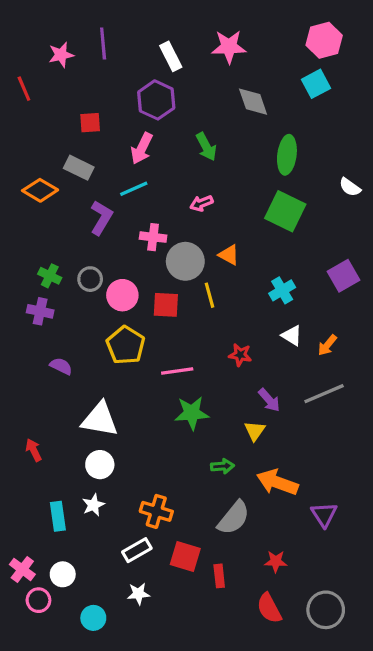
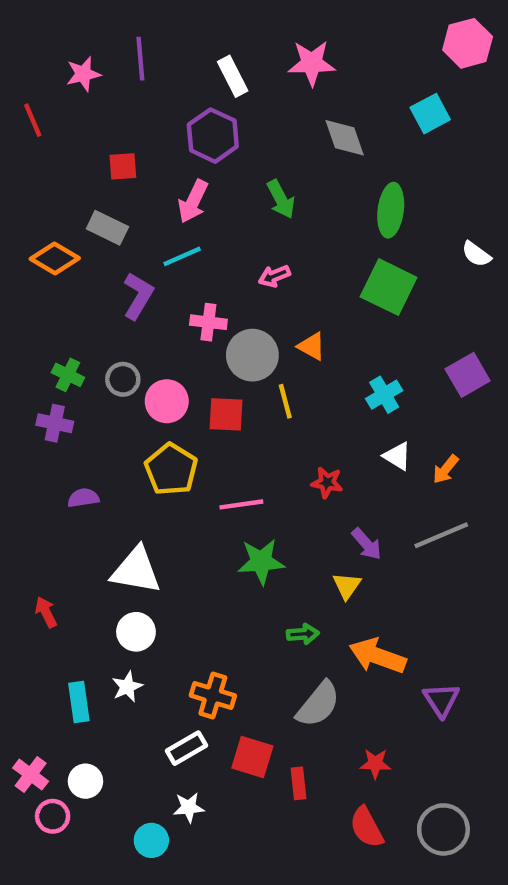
pink hexagon: (324, 40) -> (468, 43), moved
purple semicircle: (61, 366) -> (83, 498), turned -35
cyan circle: (93, 618) -> (151, 840), moved

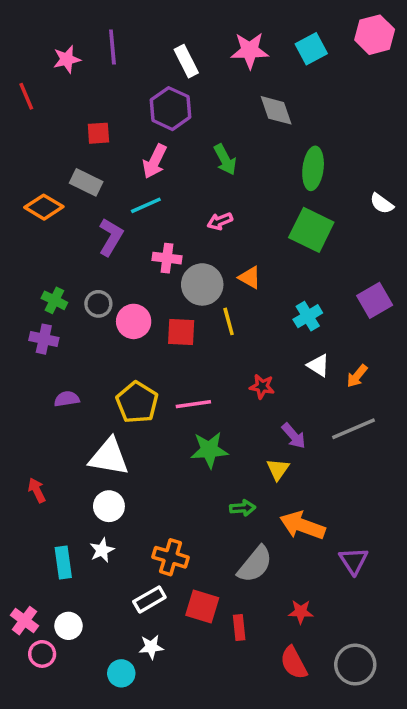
cyan square: (430, 114) -> (311, 49), moved
yellow pentagon: (171, 469) -> (137, 402), moved

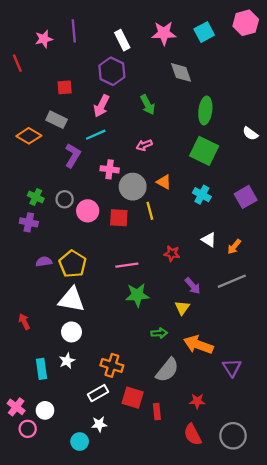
cyan cross: (308, 316) -> (202, 195), moved, turned -30
yellow pentagon: (137, 402) -> (73, 264), moved

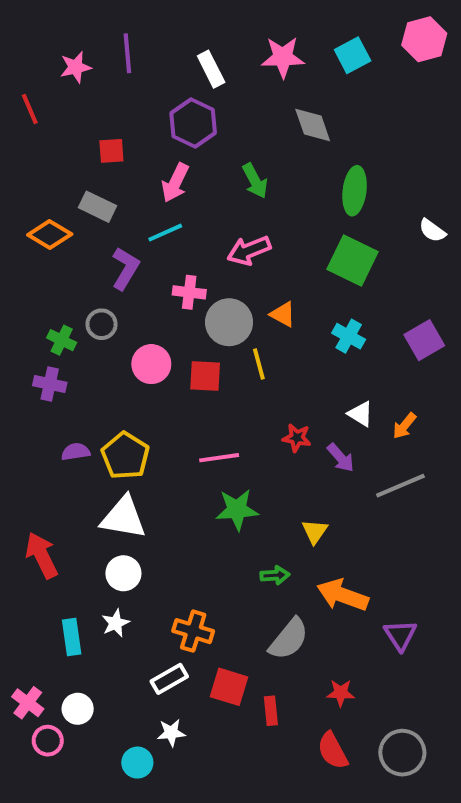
pink arrow: (144, 145) -> (249, 250), size x1.5
gray circle: (65, 199) -> (102, 324), moved
purple arrow: (193, 286) -> (341, 458), moved
red arrow: (24, 322) -> (42, 555), size x1.6

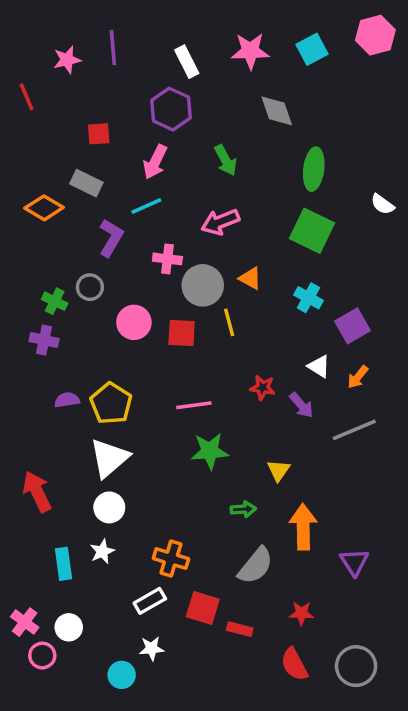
purple square: (424, 340) -> (353, 326), moved
white triangle: (123, 517) -> (109, 458), turned -51
orange arrow: (343, 595) -> (303, 527), turned 69
red rectangle: (271, 711) -> (240, 629), turned -70

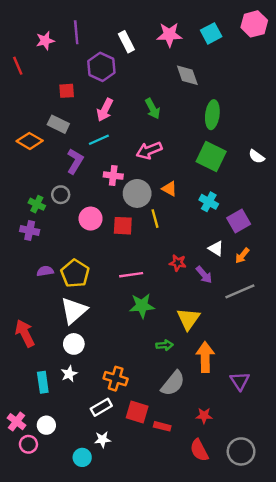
purple hexagon: (171, 109) -> (101, 67), moved
white semicircle: (382, 204) -> (257, 156), moved
yellow triangle: (278, 470) -> (188, 319), size x1.5

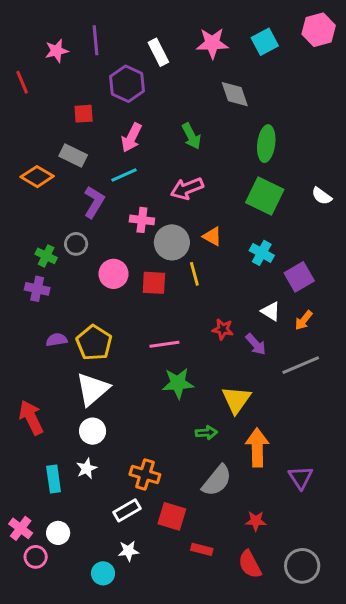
red rectangle: (162, 426) -> (202, 549), moved

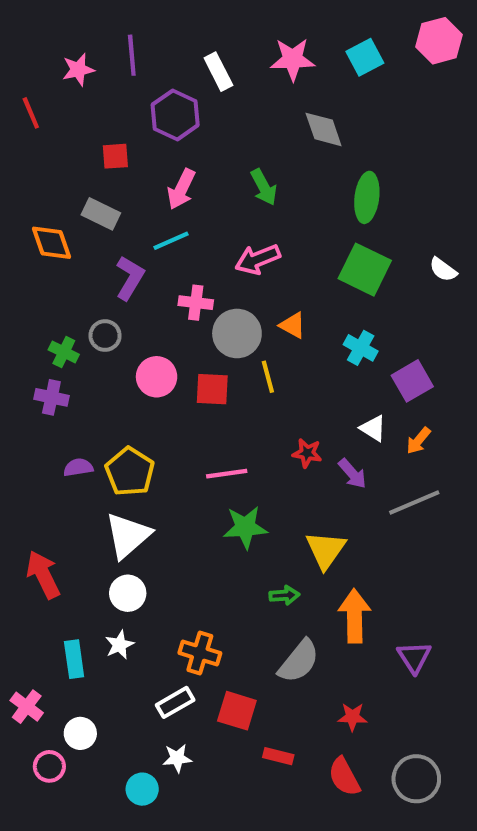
orange diamond: (37, 177) -> (51, 243), turned 40
pink cross: (21, 528) -> (27, 707), moved

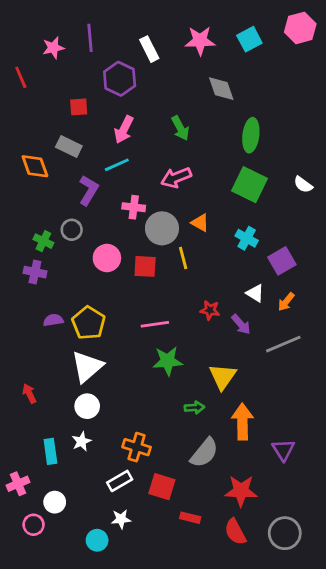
red arrow: (43, 575) -> (29, 393), size x0.6
pink cross: (27, 707) -> (18, 484), turned 30
red star: (352, 717) -> (241, 491), size x1.6

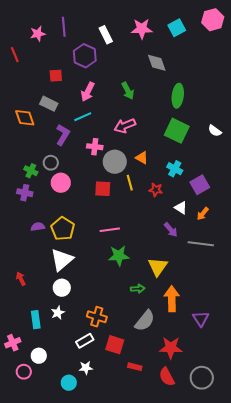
pink circle: (107, 258) -> (61, 183), moved
red star: (210, 310) -> (156, 190), moved
gray line: (283, 344) -> (201, 244), turned 30

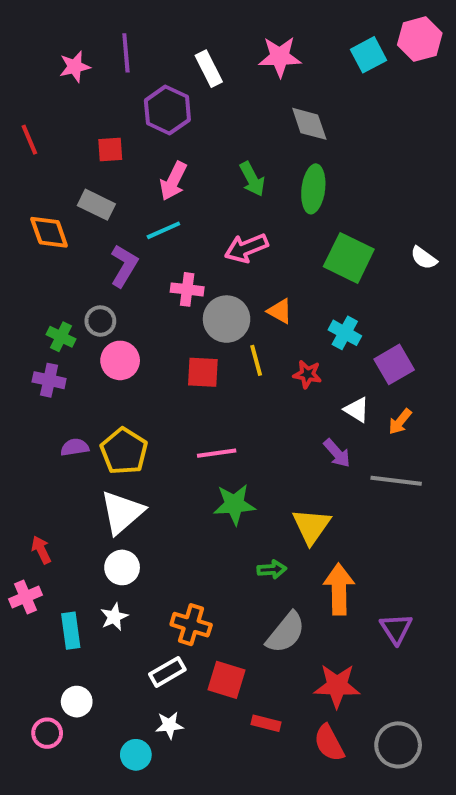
cyan square: (177, 28) -> (369, 55), moved
red line: (15, 55) -> (29, 140), moved
green ellipse: (178, 96) -> (313, 189), moved
pink cross: (13, 343) -> (25, 597), moved

